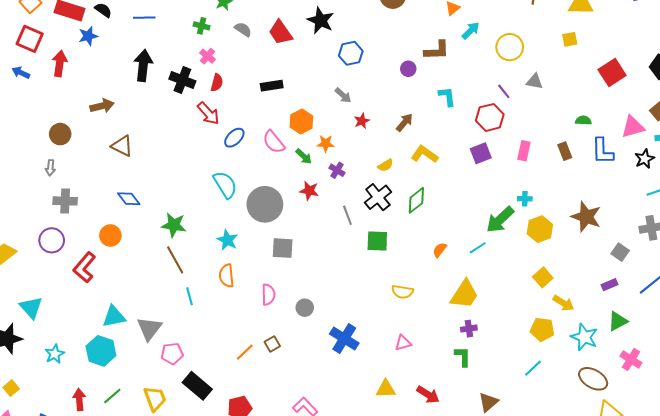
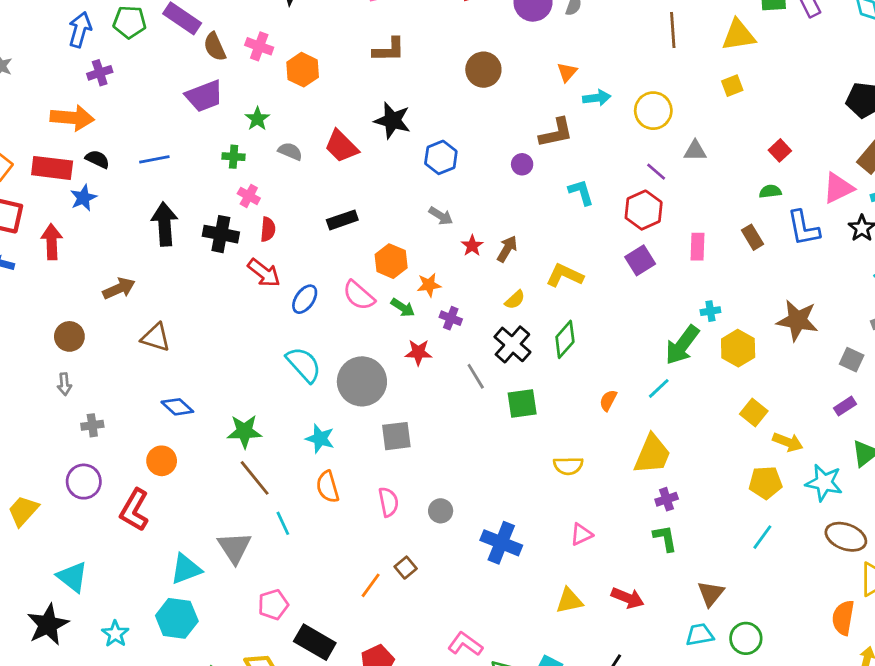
cyan arrow: (471, 31) -> (597, 98), turned 48
red square: (612, 73) -> (780, 150), moved, size x0.6
brown arrow: (404, 122) -> (507, 249), moved
gray cross: (65, 201) -> (92, 425), size x0.7
gray triangle: (149, 329) -> (234, 548), moved

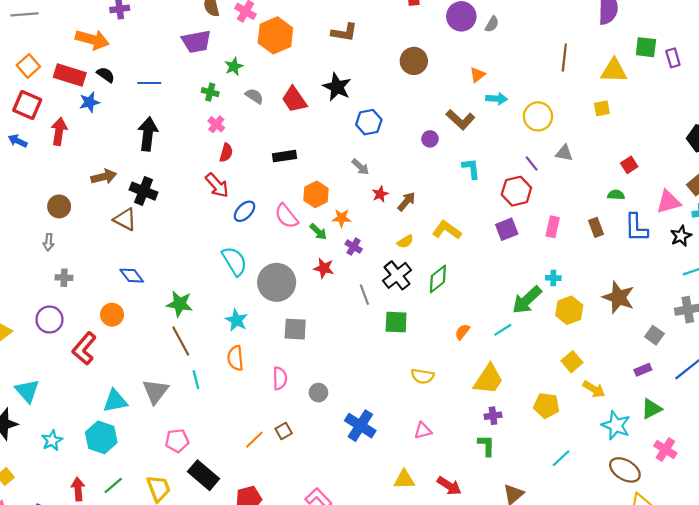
orange hexagon: (303, 70) -> (275, 35), size x1.4
brown L-shape: (556, 133) -> (460, 120), turned 44
black cross: (221, 234) -> (144, 191), moved
yellow pentagon: (766, 483) -> (546, 405), moved

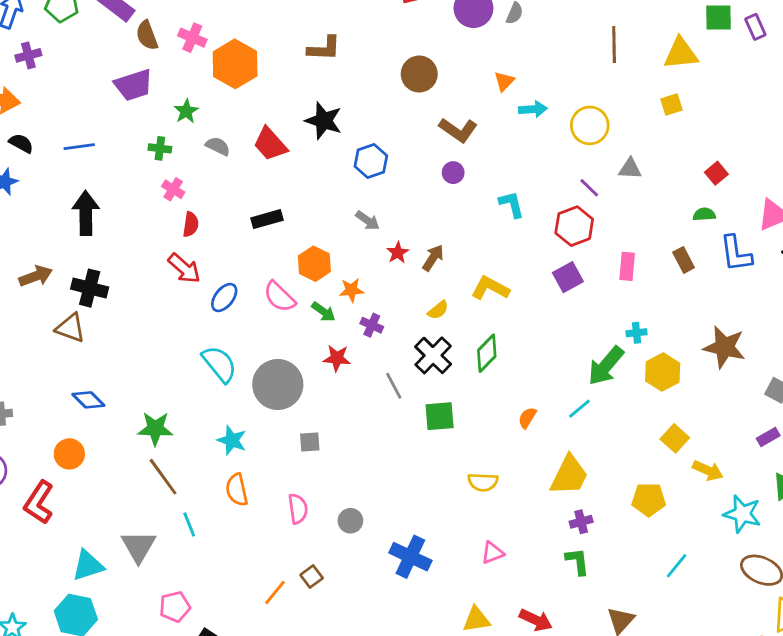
brown L-shape: (460, 120) -> (458, 130), moved
gray square: (295, 329) -> (310, 442), size x0.7

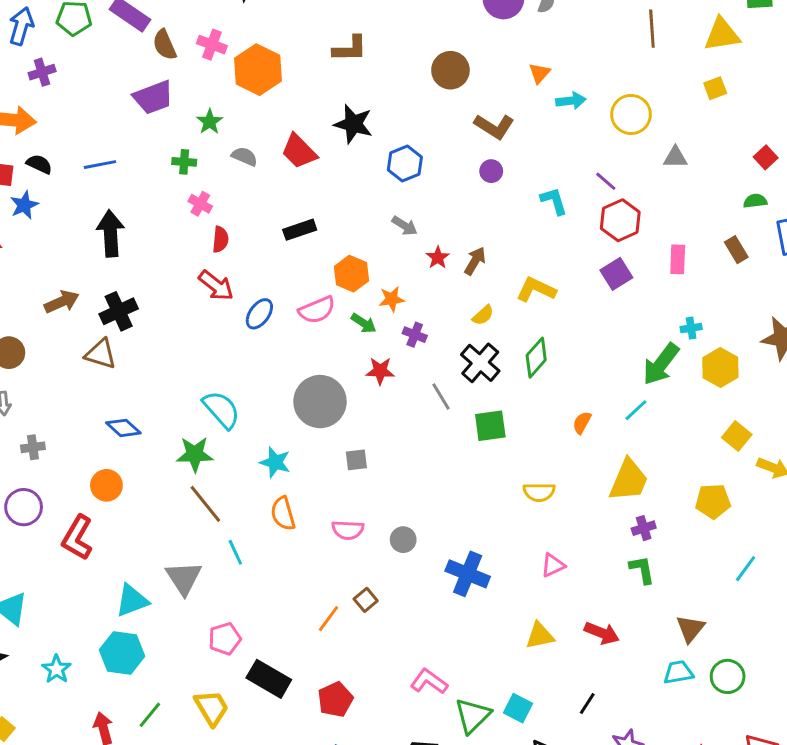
purple line: (589, 188) -> (606, 181), moved
black cross: (90, 288) -> (119, 311), turned -36
pink semicircle: (279, 297) -> (317, 310), turned -64
cyan semicircle: (219, 364) -> (221, 410), moved
pink semicircle: (298, 509) -> (348, 530), turned 104

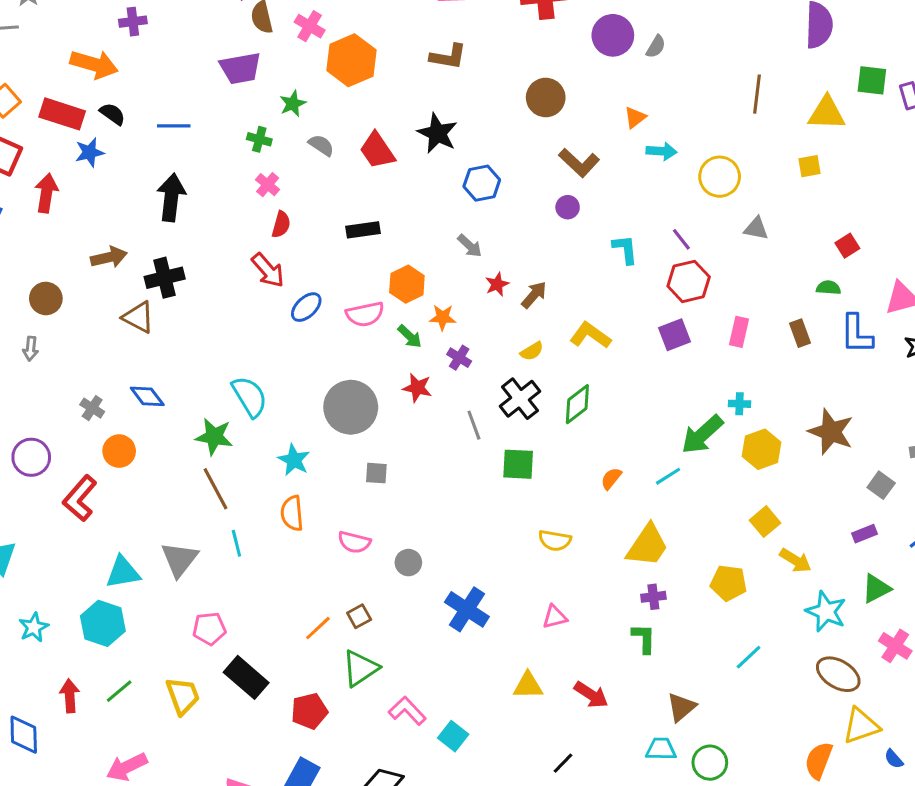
gray cross: (33, 447) -> (92, 408), moved, turned 30
cyan square: (518, 708) -> (453, 736), moved
green triangle: (473, 716) -> (360, 668), moved

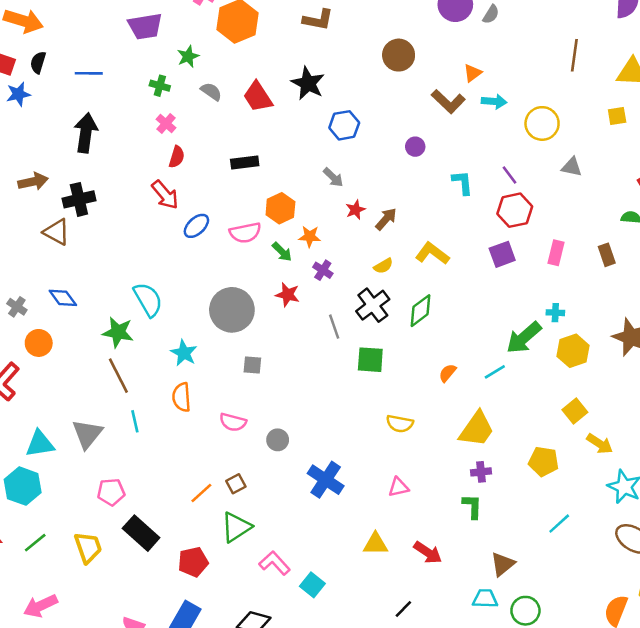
black semicircle: (113, 114) -> (38, 62), turned -110
brown L-shape: (579, 163) -> (448, 101), moved

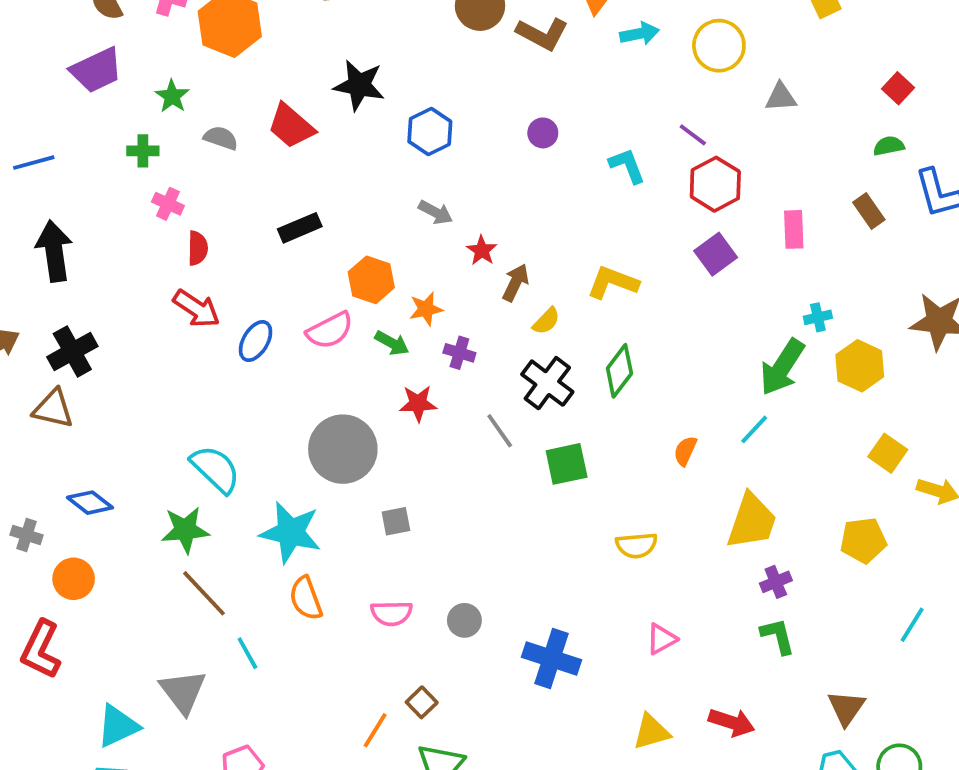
brown L-shape: (448, 101) -> (542, 34), moved
brown arrow: (386, 219) -> (516, 283), moved
cyan star: (184, 353) -> (291, 532), size x1.5

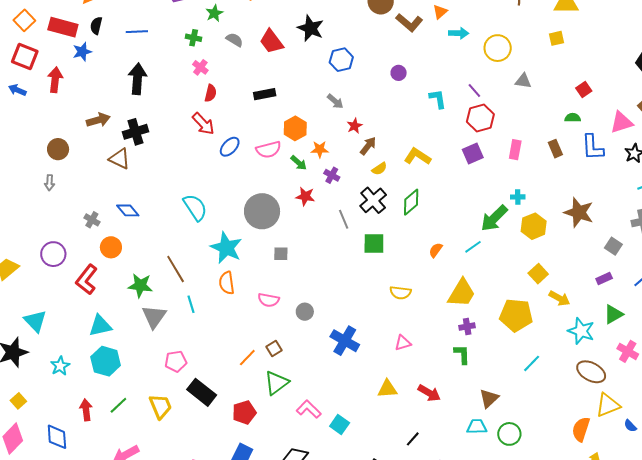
green star: (185, 530) -> (140, 286), moved
yellow pentagon: (863, 540) -> (516, 315), size x1.4
cyan triangle: (118, 726) -> (100, 326), moved

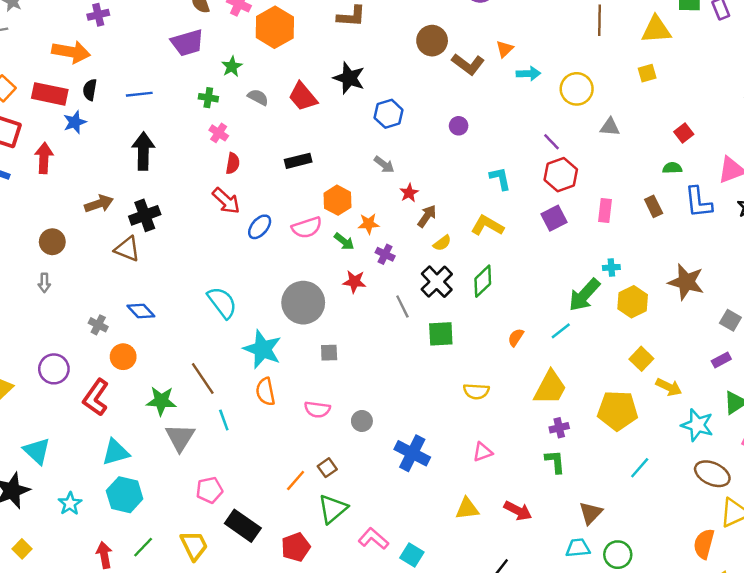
cyan L-shape: (438, 99) -> (500, 179), moved

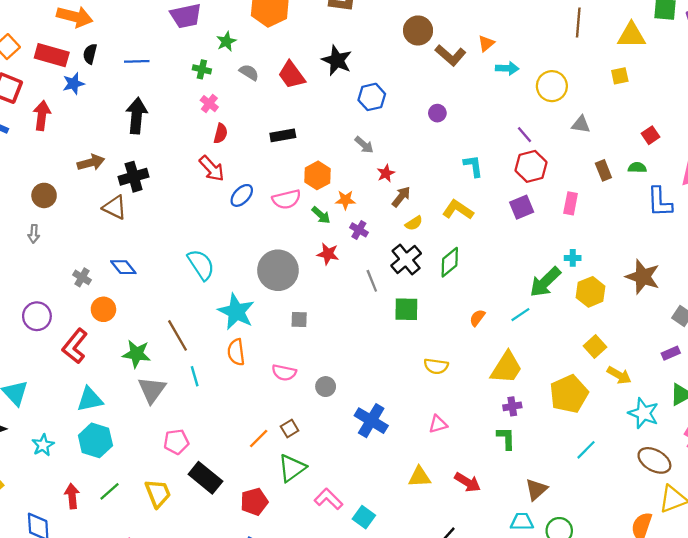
brown rectangle: (654, 206) -> (603, 170), moved
yellow pentagon: (618, 410) -> (569, 394), turned -30

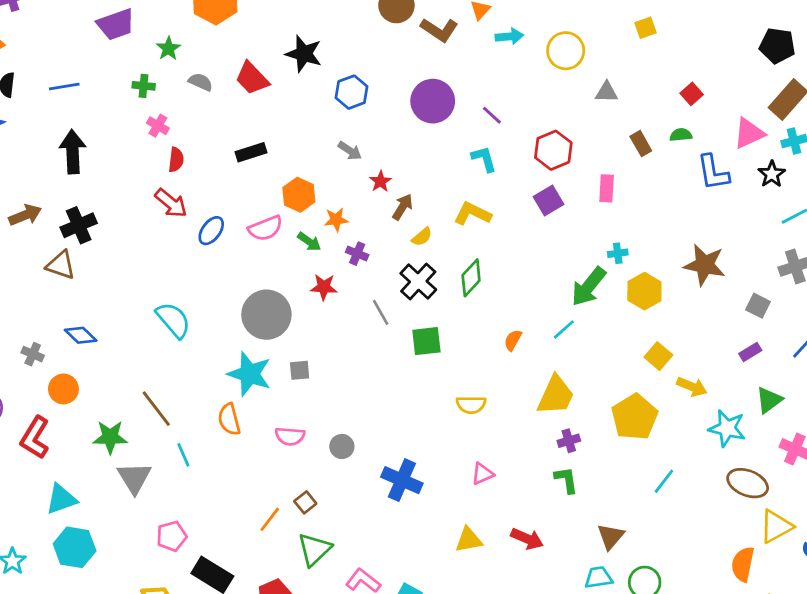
purple circle: (437, 113) -> (433, 101), size x2.0
purple line: (525, 135) -> (492, 115), moved
cyan star: (236, 312) -> (250, 374), moved

